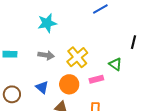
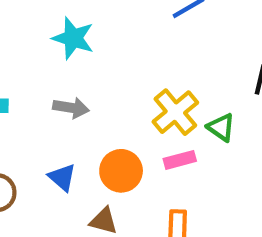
cyan star: (47, 23) -> (73, 38), turned 30
yellow cross: (77, 57) -> (175, 112), moved

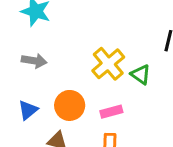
pink rectangle: (180, 160) -> (111, 112), moved
blue triangle: (62, 177) -> (28, 110), turned 40

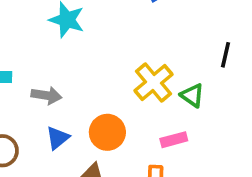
gray arrow: (34, 61) -> (46, 95), moved
pink rectangle: (111, 112) -> (174, 140), moved

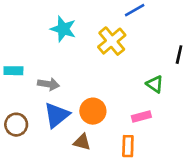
yellow cross: (154, 82) -> (112, 41), moved
blue triangle: (58, 138) -> (57, 115), size x1.5

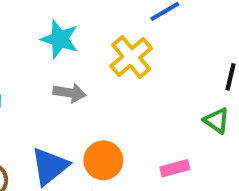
gray arrow: (48, 84) -> (70, 93), moved
green triangle: (155, 84) -> (217, 121), moved

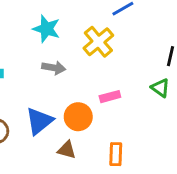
pink rectangle: (175, 168) -> (110, 97), moved

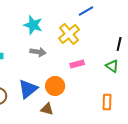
pink rectangle: (110, 97) -> (77, 64), moved
orange rectangle: (116, 154) -> (107, 102), moved

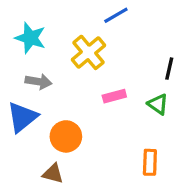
pink rectangle: (77, 64) -> (114, 96), moved
blue triangle: (28, 89) -> (22, 117), moved

